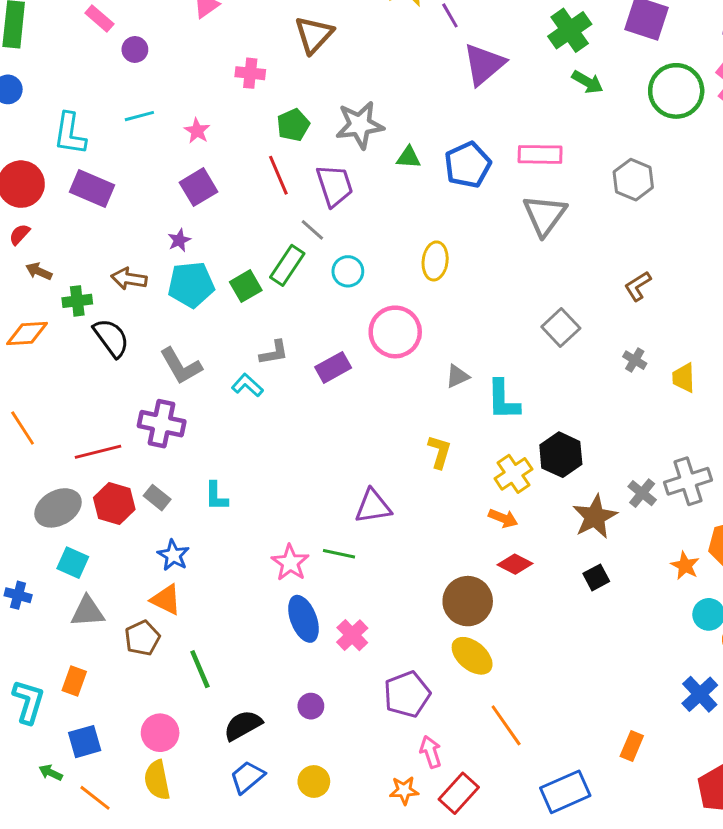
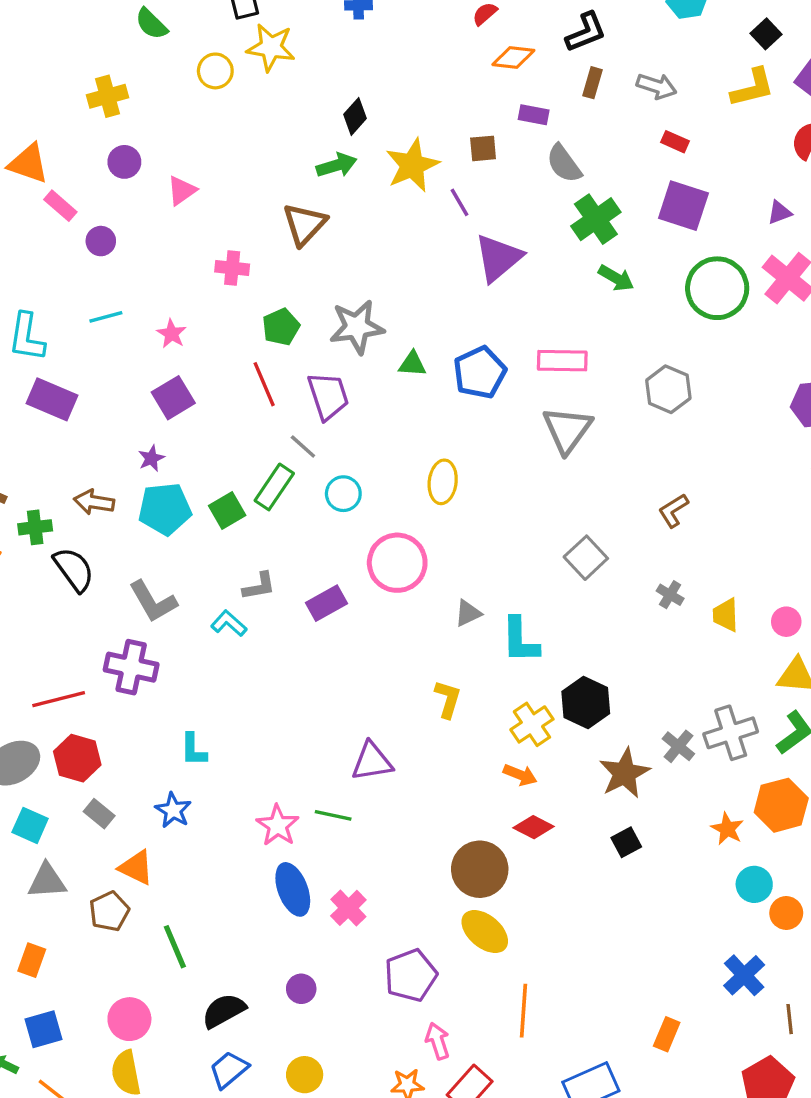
gray rectangle: (157, 498) -> (99, 814), moved
blue star: (173, 555) -> (173, 810), moved
orange line: (506, 725) -> (524, 1011), turned 39

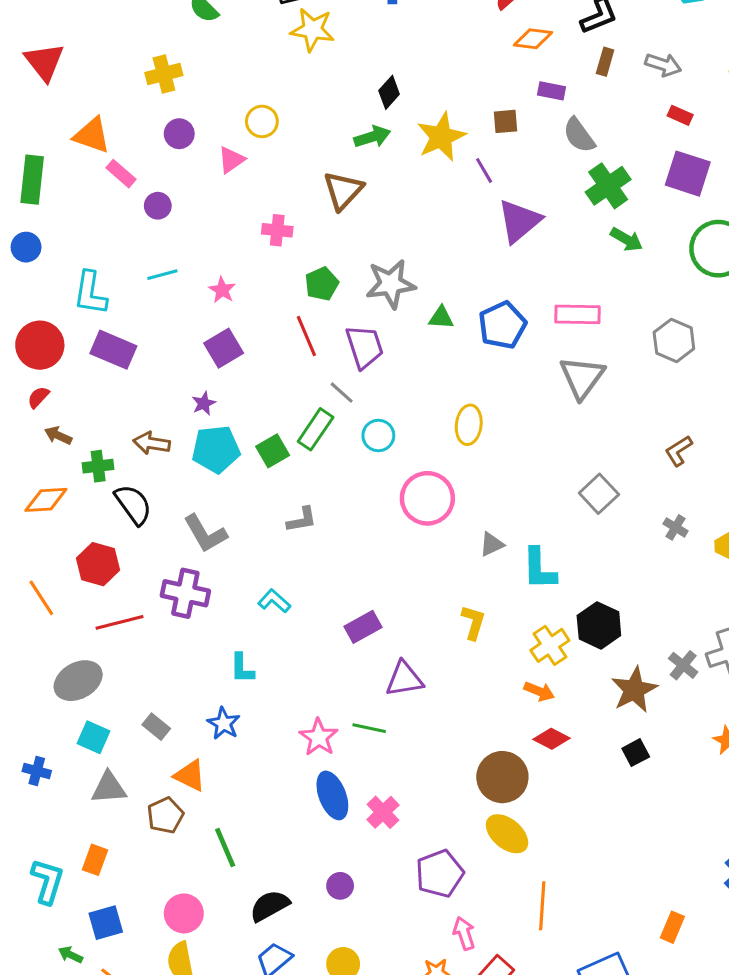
yellow circle: (215, 71) -> (262, 121), moved
purple rectangle: (326, 603) -> (363, 627), moved
cyan L-shape: (229, 623) -> (274, 601), moved
red hexagon: (77, 758) -> (98, 564), moved

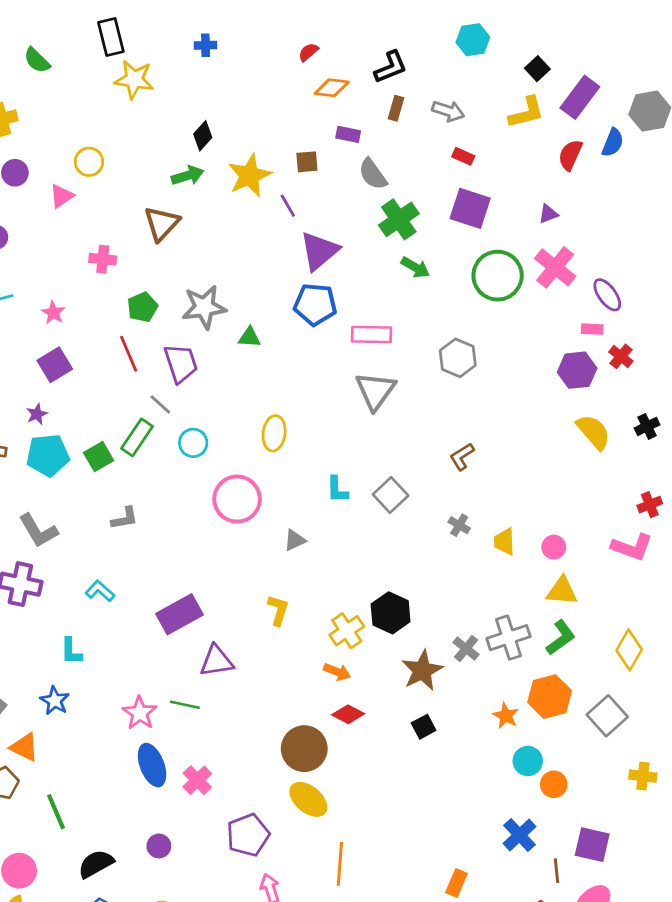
blue pentagon: (502, 325) -> (315, 304), moved, turned 30
cyan L-shape: (539, 569) -> (337, 489), moved, size x0.7
purple rectangle: (363, 627) -> (179, 614), size x1.4

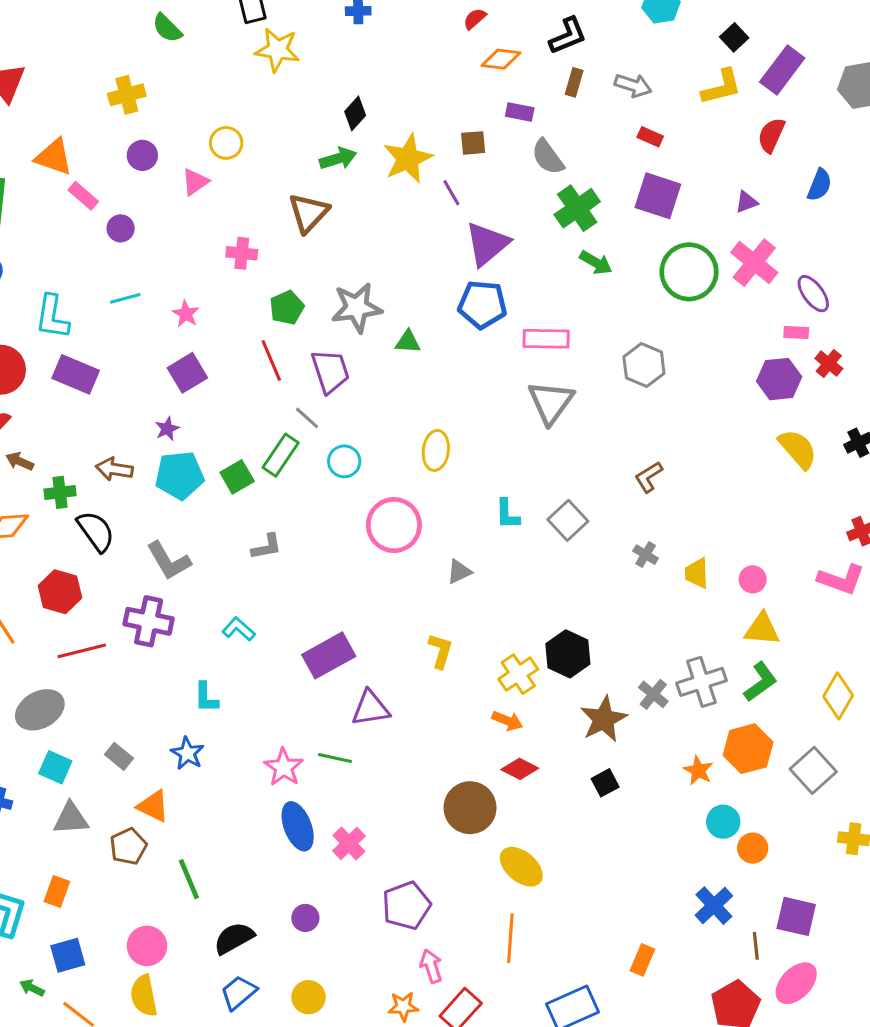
blue semicircle: (613, 143) -> (819, 185), moved
yellow ellipse: (308, 799) -> (521, 867), moved

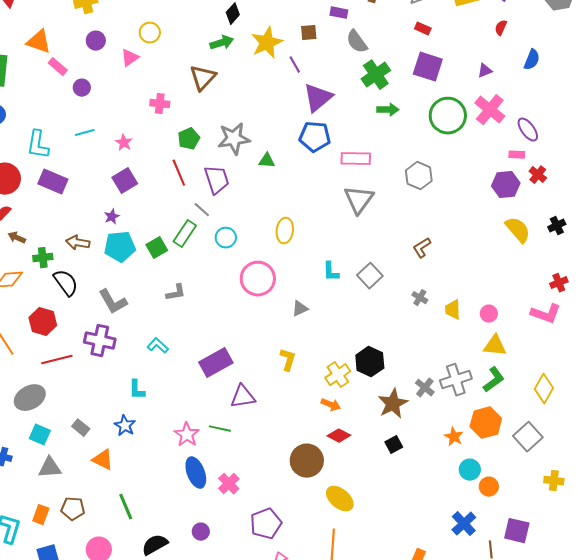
red semicircle: (771, 135) -> (501, 28), size x0.7
green arrow: (596, 263) -> (388, 110), turned -30
brown pentagon: (128, 847) -> (73, 509), moved, turned 30

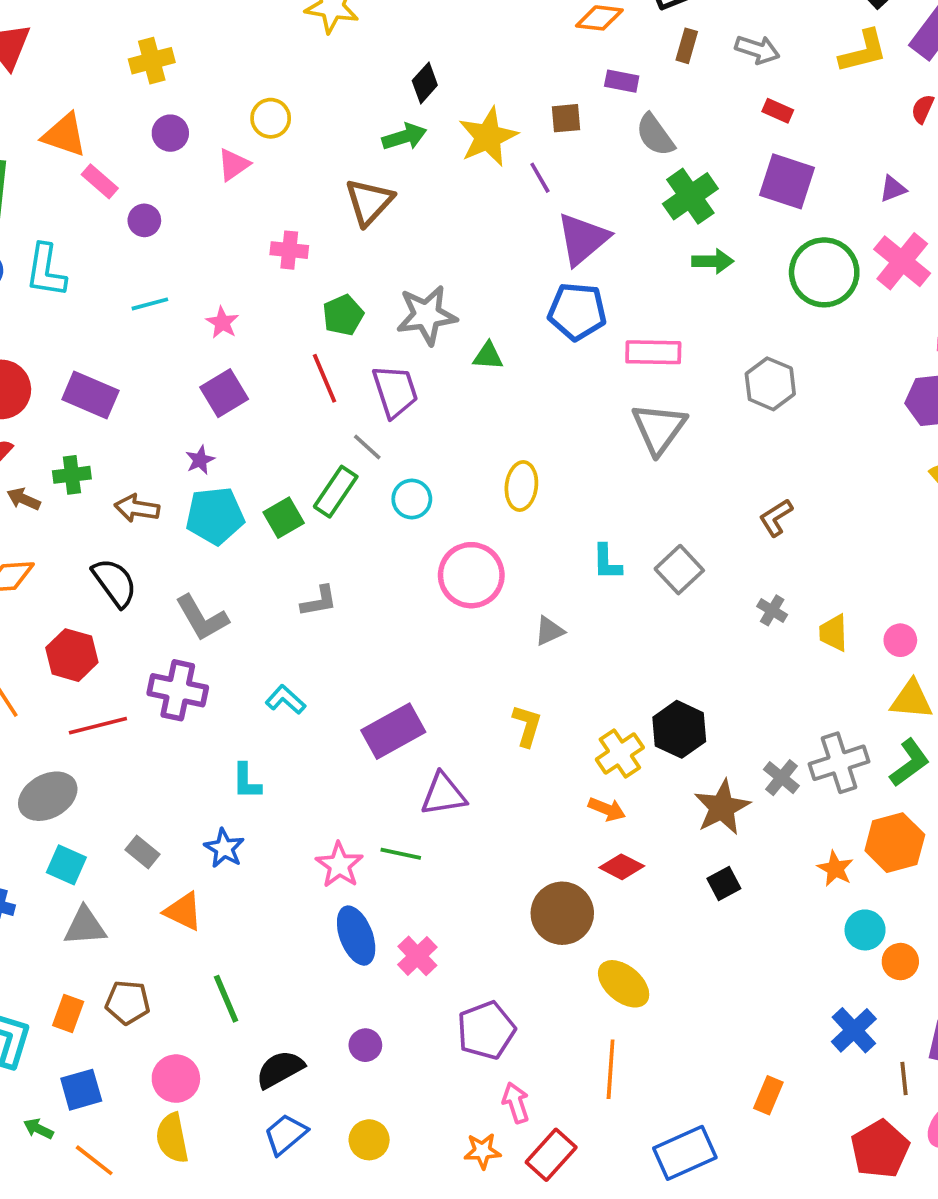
cyan L-shape: (38, 145) -> (46, 271), moved
green cross: (43, 258) -> (72, 475), moved

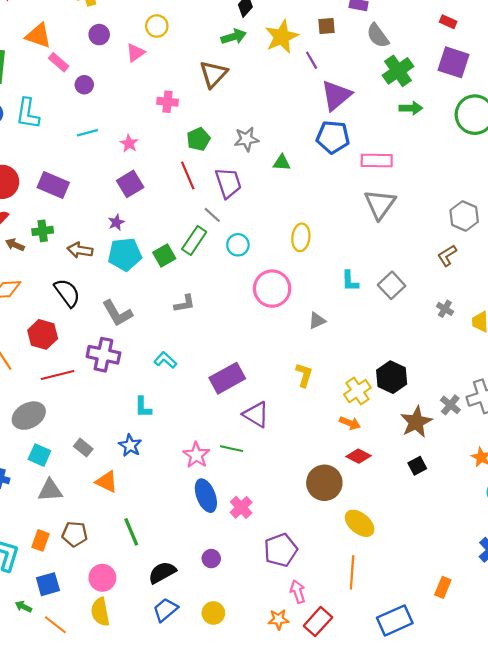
gray star: (427, 315) -> (246, 139), size x0.7
gray hexagon: (770, 384) -> (464, 216), moved
purple triangle: (443, 794) -> (256, 414), turned 40

